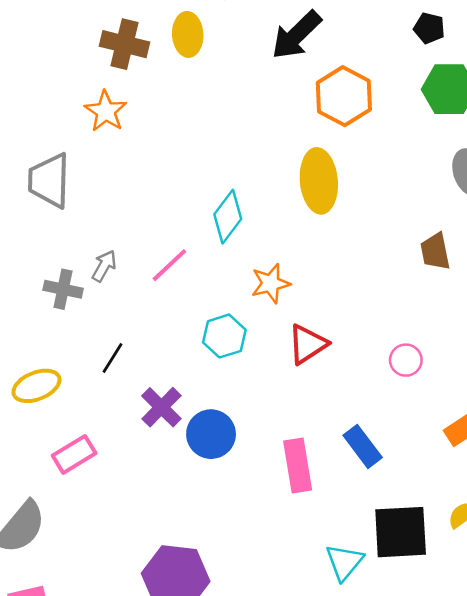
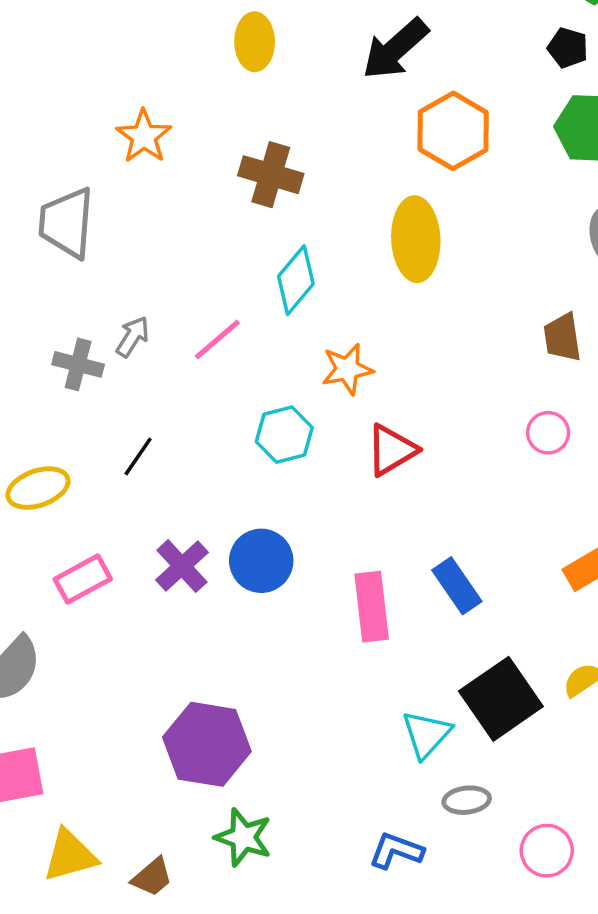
brown cross: (124, 44) -> (271, 175), moved
pink circle: (406, 360) -> (548, 433), moved
purple cross: (161, 407) -> (182, 566), moved
black square: (401, 532) -> (501, 699), turned -34

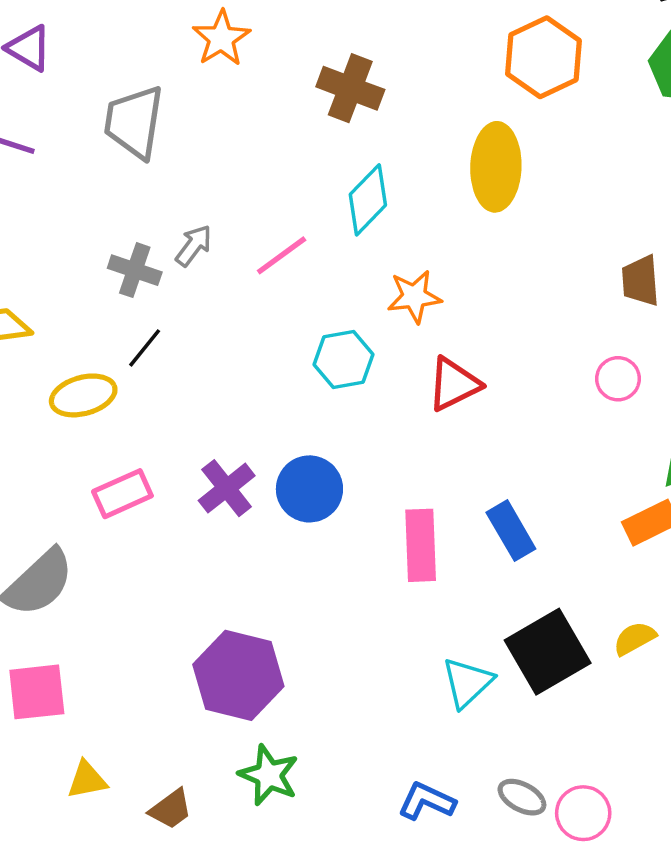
black line: (138, 456) -> (145, 348), moved
gray ellipse: (467, 800) -> (522, 797), moved, turned 30
yellow triangle: (70, 855) -> (87, 780), size x0.7

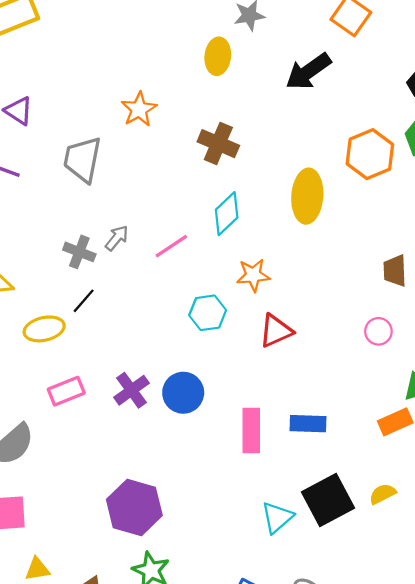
orange hexagon: (543, 57) -> (370, 154), moved
blue rectangle: (511, 531) -> (308, 424), turned -60

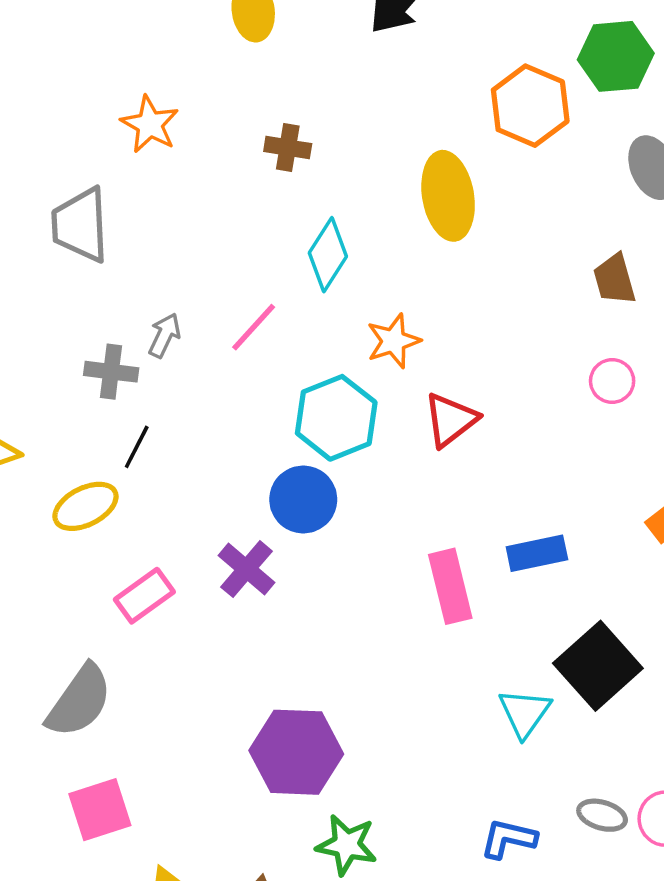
brown cross: (218, 144) -> (288, 148), size x0.7
cyan hexagon: (208, 313) -> (336, 418), size x1.4
blue circle: (183, 393) -> (303, 499), moved

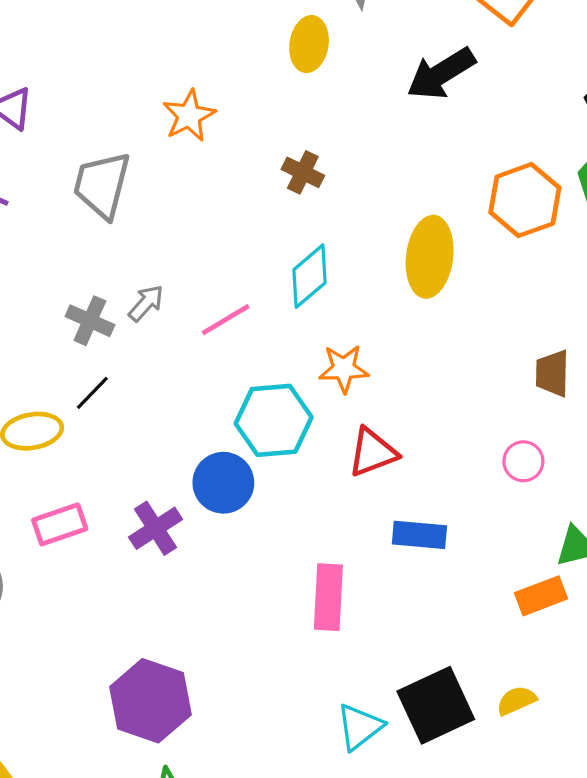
blue rectangle: (537, 553) -> (419, 535), moved

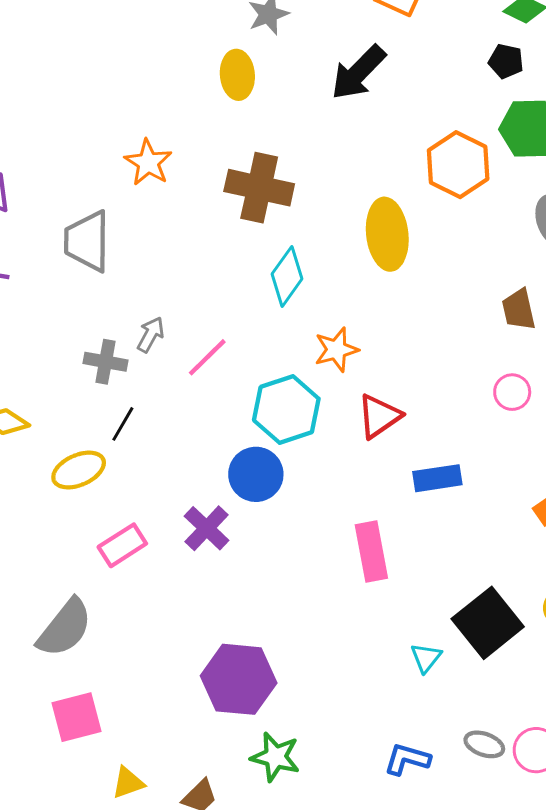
brown cross: (303, 172) -> (259, 188), size x1.8
pink line: (226, 320) -> (207, 357), moved
cyan triangle: (360, 727) -> (426, 658), size x0.7

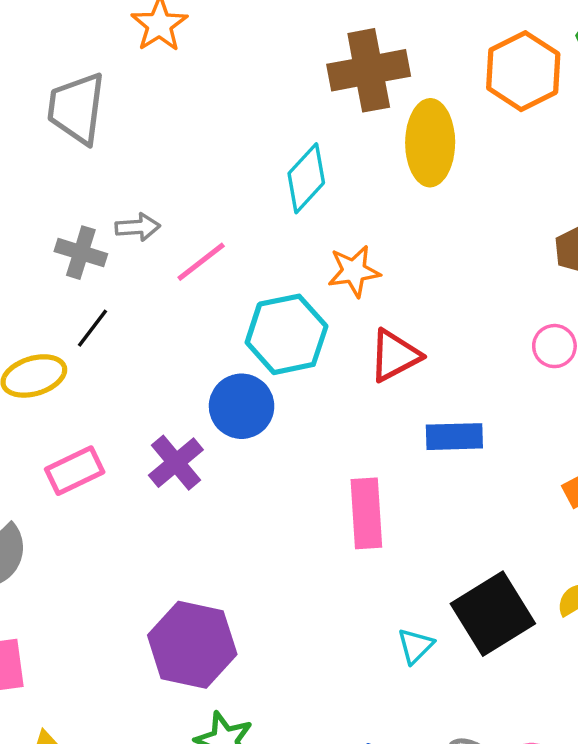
brown cross: (259, 188) -> (369, 70), moved, turned -30
gray arrow: (151, 335) -> (138, 227), turned 51

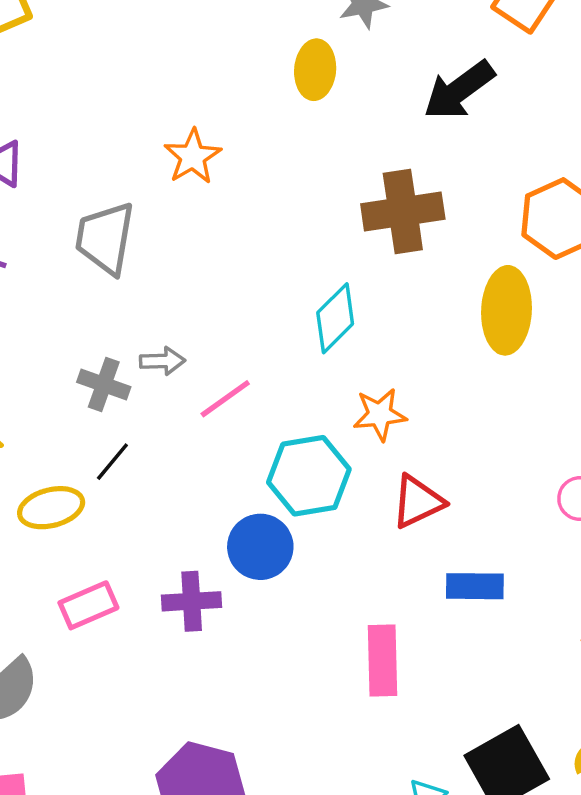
yellow ellipse: (430, 143) -> (506, 310), moved
purple cross: (176, 463) -> (192, 601), turned 34

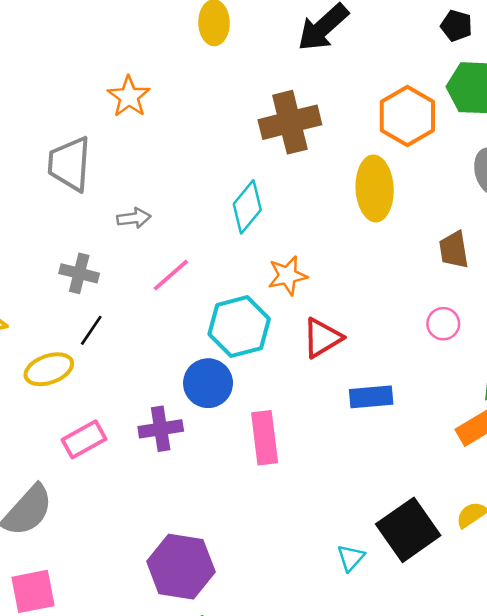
gray arrow: (162, 361) -> (134, 218), moved
pink rectangle: (382, 661) -> (265, 438), moved

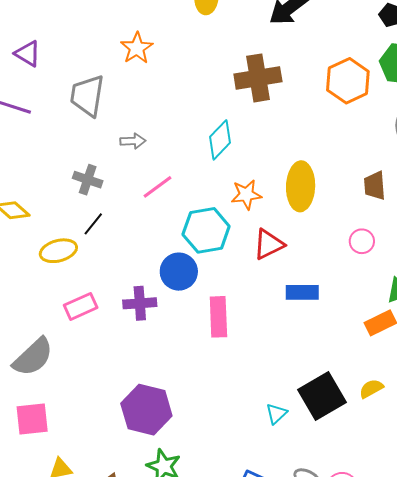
yellow ellipse: (375, 188) -> (301, 186), moved

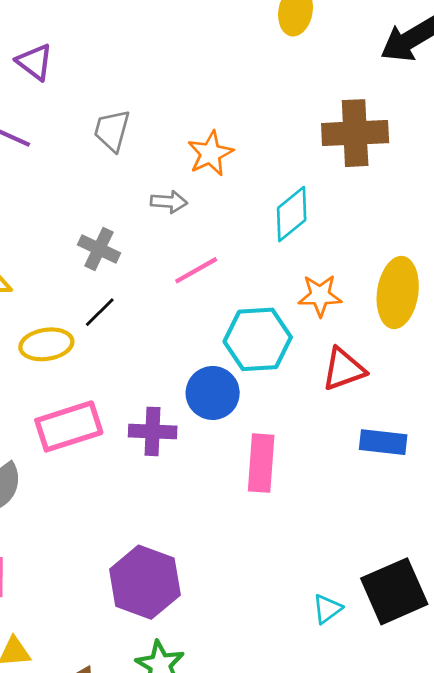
orange star: (137, 48) -> (210, 153), moved
gray trapezoid: (87, 96) -> (112, 130), size x0.7
pink rectangle: (81, 306) -> (69, 426), size x1.4

